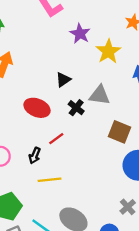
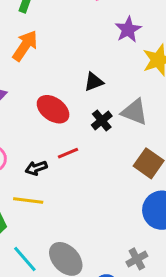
black arrow: (35, 156) -> (36, 168), turned 35
yellow line: (50, 180) -> (28, 200), moved

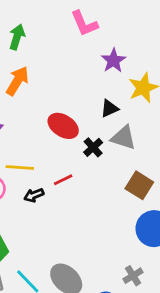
black triangle: (94, 82) -> (109, 109), moved
red ellipse: (53, 109) -> (63, 126), moved
yellow line: (28, 200) -> (20, 167), moved

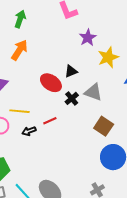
black triangle: (109, 109) -> (71, 71), moved

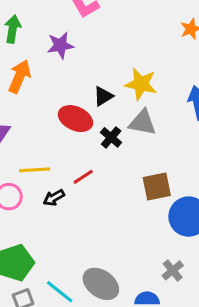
purple star: (88, 38) -> (60, 45), moved, turned 30
yellow star: (108, 57) -> (141, 84), moved, turned -30
brown square: (104, 126) -> (157, 187), moved, turned -36

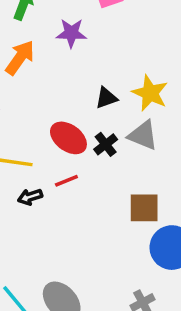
red ellipse: (75, 119) -> (68, 138), moved

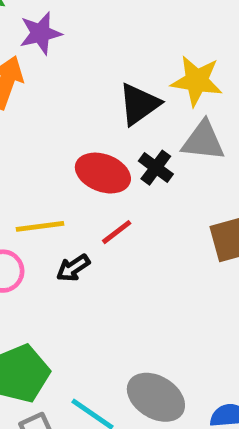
purple star: (71, 33) -> (40, 33), moved
black triangle: (106, 98) -> (139, 104), size x1.4

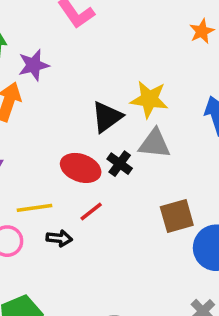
black arrow: (73, 268) -> (59, 238), turned -140

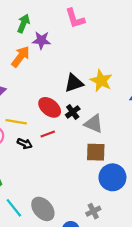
gray triangle: (154, 144) -> (94, 124), moved

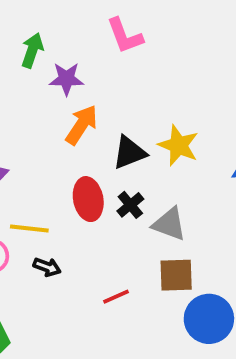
orange arrow: (21, 57) -> (82, 125), moved
red ellipse: (50, 107) -> (88, 199), turned 45
red line: (48, 134) -> (116, 297), moved

